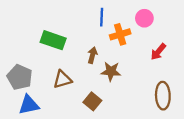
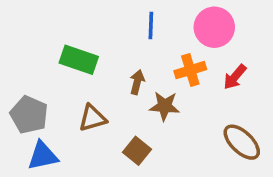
pink circle: (144, 18) -> (214, 27), size x1.5
orange cross: (120, 34) -> (190, 70), moved
brown ellipse: (163, 96) -> (242, 142), turned -44

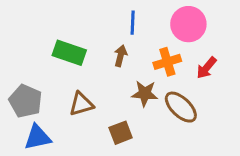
brown arrow: (137, 82) -> (121, 56), moved
brown ellipse: (242, 142) -> (181, 107), moved
brown square: (137, 151) -> (121, 133), turned 30

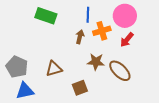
green rectangle: (69, 53) -> (46, 16), moved
orange cross: (167, 62) -> (102, 31), moved
red arrow: (207, 68) -> (127, 40), moved

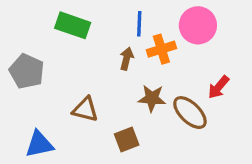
red arrow: (127, 40) -> (219, 87), moved
gray pentagon: (17, 67) -> (27, 71), moved
brown triangle: (54, 69) -> (85, 109), turned 30

